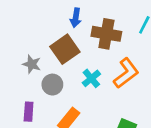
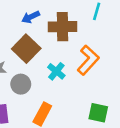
blue arrow: (76, 18) -> (31, 17), turned 66

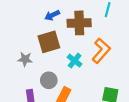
brown square: (26, 49) -> (49, 42), turned 30
gray circle: (21, 84) -> (49, 80), moved

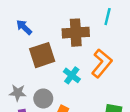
blue arrow: (52, 15) -> (24, 27), moved, turned 72
gray star: (25, 59) -> (18, 93), moved

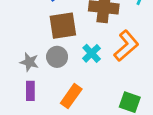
gray circle: (43, 99) -> (57, 57), moved

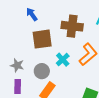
gray circle: (57, 57) -> (42, 71), moved

